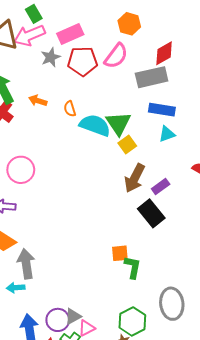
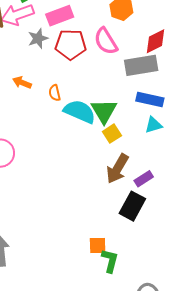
pink semicircle: (116, 56) -> (106, 41), turned 108
black rectangle: (151, 213) -> (132, 206), turned 64

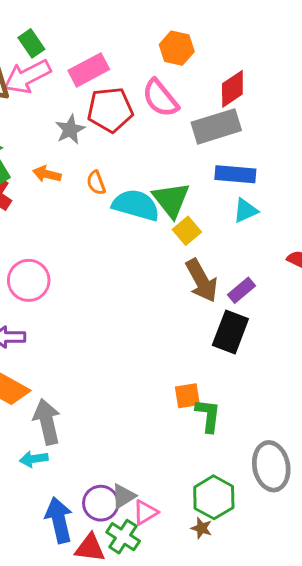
gray star: (38, 38) -> (70, 130), moved
brown arrow: (117, 169) -> (202, 281), turned -52

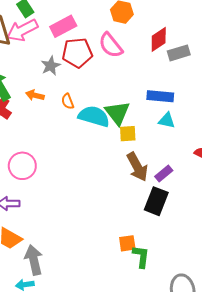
gray rectangle: (216, 126) -> (179, 53), moved, size x0.7
cyan triangle: (245, 210) -> (167, 120), turned 36
yellow square: (187, 231) -> (128, 134), turned 36

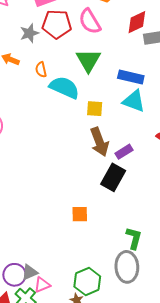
green triangle: (117, 113) -> (88, 60), moved
cyan triangle: (167, 120) -> (134, 101), size x1.4
green L-shape: (141, 256) -> (134, 238), moved

